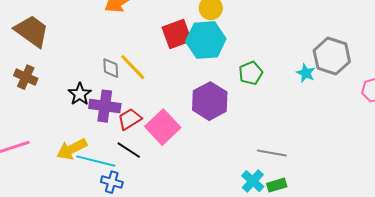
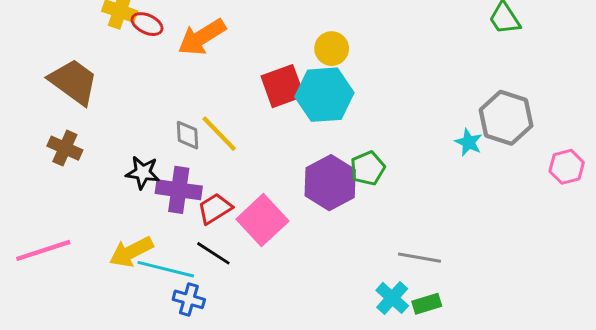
green pentagon: (251, 73) -> (368, 168), moved
black star: (80, 94) -> (143, 173), turned -30

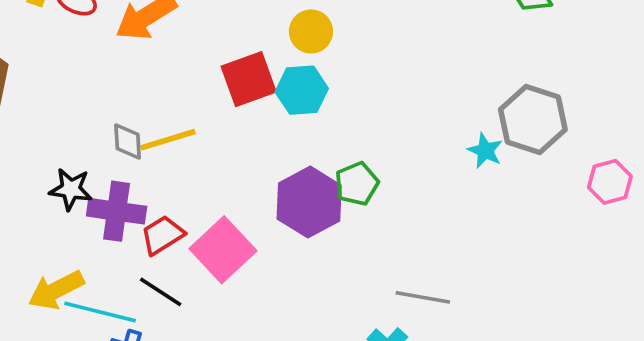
cyan hexagon: (324, 95) -> (302, 90), size x0.7
yellow line: (219, 134) -> (168, 140), turned -63

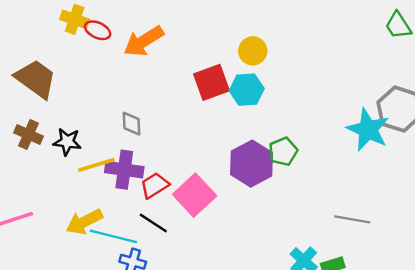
yellow line: (168, 140) -> (96, 165), moved
cyan star: (485, 151) -> (368, 130), size x1.8
black star: (71, 189) -> (67, 142), moved
gray line: (423, 297) -> (352, 219), moved

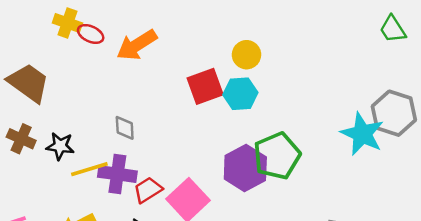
green pentagon: (283, 151) -> (277, 156), size x1.6

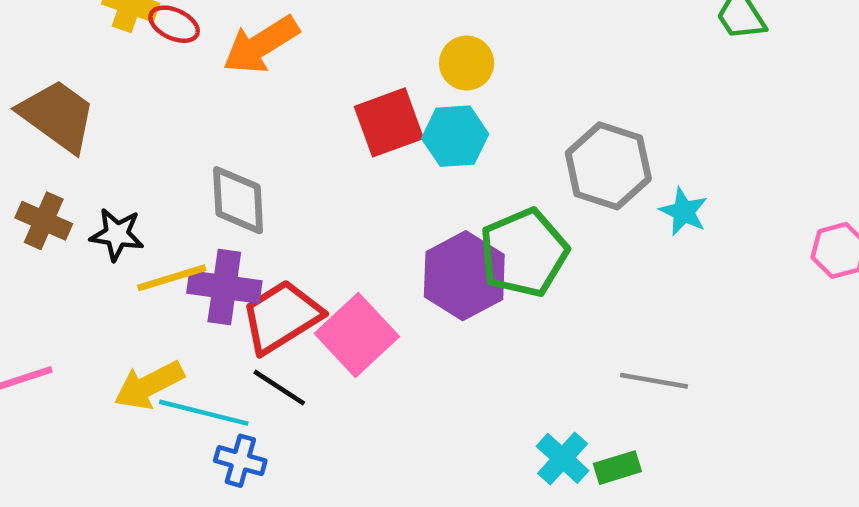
gray hexagon: (394, 113) -> (608, 166), moved
gray diamond: (125, 128) -> (238, 200), size x1.5
cyan star: (362, 134) -> (684, 212), size x0.6
red trapezoid: (148, 190) -> (281, 317), size x1.5

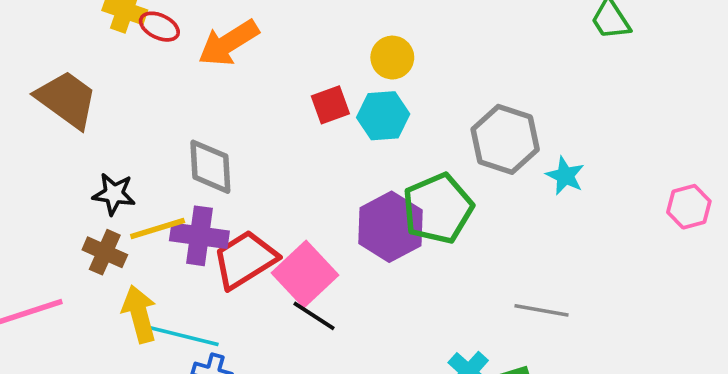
red square: (389, 122) -> (330, 105), size x0.7
brown cross: (44, 221) -> (105, 252), moved
yellow arrow: (149, 385) -> (139, 314), turned 102
black line: (279, 388) -> (314, 316), moved

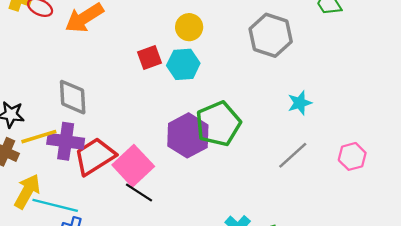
gray hexagon: (505, 139) -> (271, 35), moved
cyan star: (565, 176) -> (300, 103), turned 30
pink hexagon: (689, 207) -> (352, 156), moved
gray line: (541, 310) -> (293, 155), moved, turned -52
yellow arrow: (139, 314) -> (27, 191), turned 44

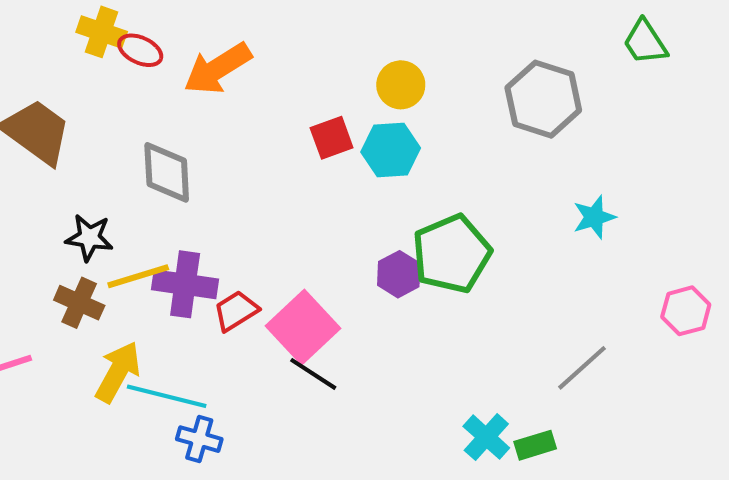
gray diamond: (73, 97) -> (167, 172), moved
purple hexagon: (188, 135) -> (399, 274), size x0.6
gray line: (293, 155) -> (582, 368), moved
red trapezoid: (95, 156) -> (236, 311), size x0.6

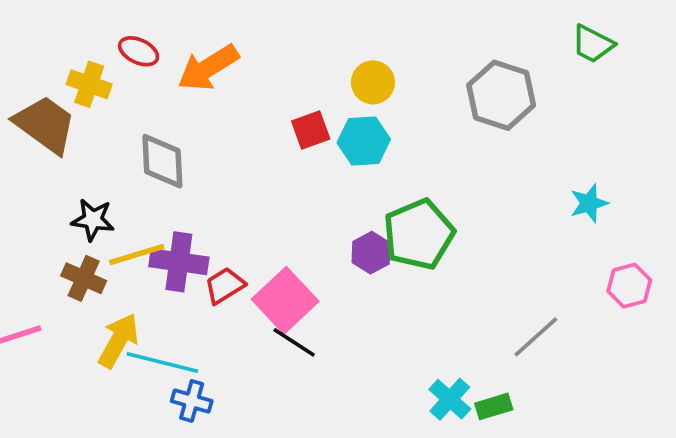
yellow cross: (102, 32) -> (89, 84), moved
green trapezoid: (645, 42) -> (593, 44), turned -30
cyan star: (594, 217) -> (589, 203), moved

